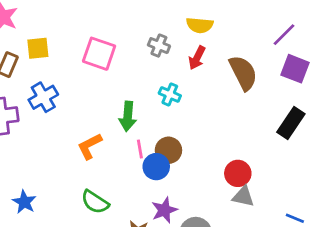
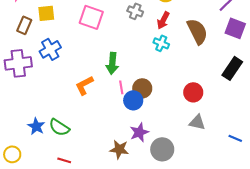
cyan cross: (170, 94) -> (161, 43), moved
red circle: (238, 173) -> (193, 92), moved
green semicircle: (95, 202) -> (59, 127), moved

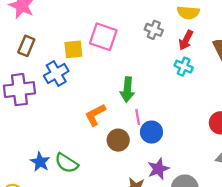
yellow square: (46, 13) -> (73, 49), moved
brown circle: (142, 88) -> (118, 140), moved

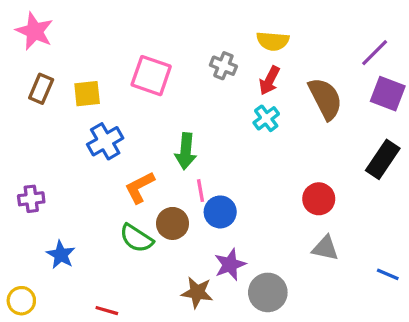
yellow square: (73, 49) -> (87, 94), moved
cyan cross: (184, 67) -> (266, 118), turned 30
blue cross: (56, 73) -> (105, 141), moved
purple cross: (19, 90) -> (31, 199), moved, size x0.6
green semicircle: (67, 163) -> (136, 238), moved

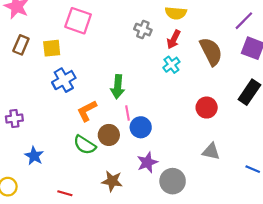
pink square: (151, 76) -> (78, 21), moved
red circle: (319, 199) -> (207, 108), moved
brown star: (197, 292) -> (112, 181), moved

